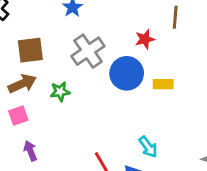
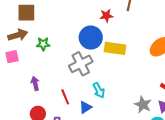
gray cross: (88, 51) -> (81, 64), moved
yellow rectangle: (163, 84) -> (115, 48), size x1.5
purple arrow: (30, 151) -> (35, 83), moved

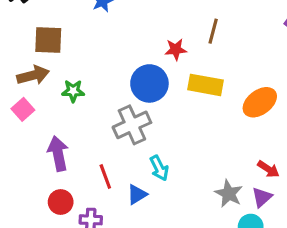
yellow rectangle: (115, 48) -> (205, 85), moved
pink square: (12, 57) -> (23, 109), turned -32
purple arrow: (35, 83) -> (58, 154), size x1.5

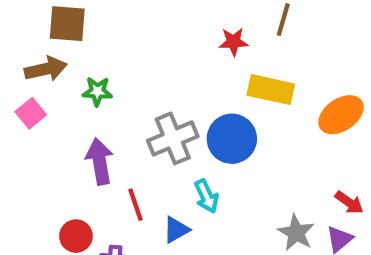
blue circle: (149, 83) -> (232, 139), moved
purple arrow: (58, 154) -> (100, 161), moved

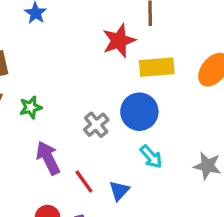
red star: (233, 42) -> (119, 41), size x1.5
gray cross: (173, 138) -> (96, 125), size x0.7
cyan arrow: (206, 196) -> (151, 157), moved

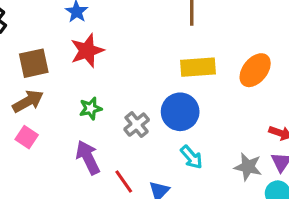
red star: (119, 41) -> (87, 51), moved
green star: (31, 107) -> (91, 108), moved

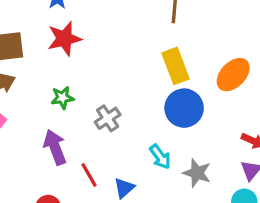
yellow rectangle: (198, 67) -> (175, 66), turned 68
blue circle: (180, 112) -> (184, 108), moved
gray star: (248, 167) -> (197, 173), moved

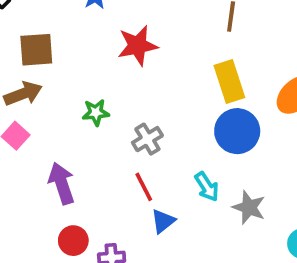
red star: (64, 39) -> (138, 46), moved
purple arrow: (55, 147) -> (62, 183), moved
red line: (89, 175) -> (144, 187), moved

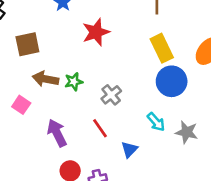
brown arrow: (23, 94) -> (45, 79), moved, turned -140
red line: (144, 187) -> (100, 128), moved

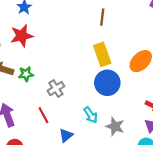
red star: (96, 32) -> (22, 36), moved

